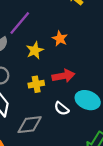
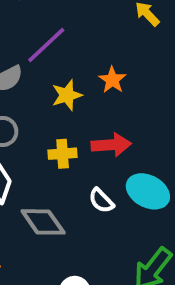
gray diamond: (30, 125) -> (43, 222), turned 55

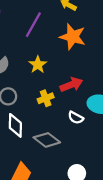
purple line: (46, 45) -> (33, 25), moved
orange star: (112, 80) -> (73, 37), moved, size x1.6

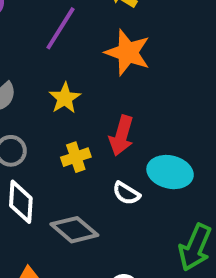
red arrow: (71, 85) -> (121, 136), turned 125

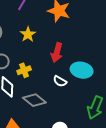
yellow cross: (76, 157) -> (24, 70), moved

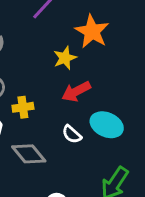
yellow star: (28, 34) -> (65, 58), moved
red arrow: (57, 52) -> (76, 91), turned 36

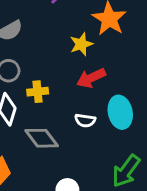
cyan ellipse: (107, 125) -> (120, 112), turned 52
white semicircle: (72, 134) -> (85, 120), turned -36

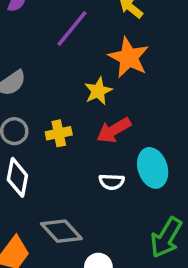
yellow cross: (38, 92) -> (59, 133), moved
gray diamond: (42, 138) -> (61, 231), moved

